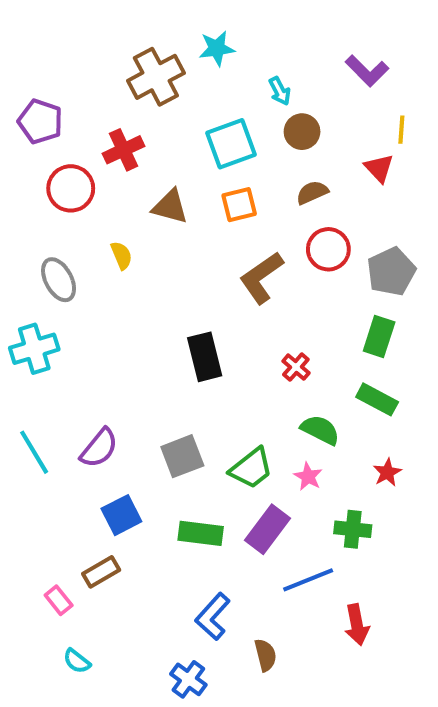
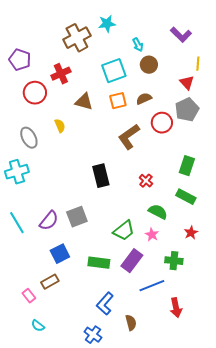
brown semicircle: (312, 192) -> (144, 99), moved
gray pentagon: (391, 272) -> (187, 110), moved
gray square: (182, 456) -> (77, 217), moved

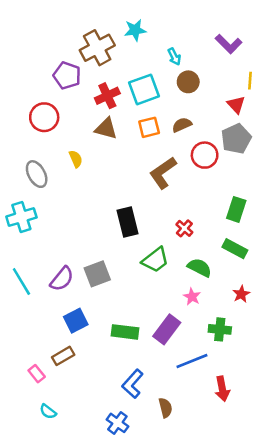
purple pentagon: (20, 60) -> (67, 76), moved
red cross: (61, 74) -> (107, 96), moved
green trapezoid: (124, 231) -> (155, 260), moved

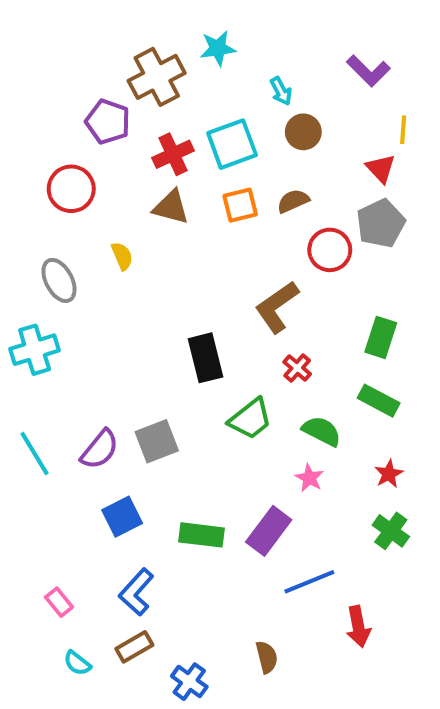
brown L-shape: (163, 173) -> (277, 307), moved
green cross: (220, 329) -> (391, 531), moved, turned 30
brown rectangle: (63, 356) -> (134, 647), moved
blue L-shape: (133, 384) -> (136, 592), moved

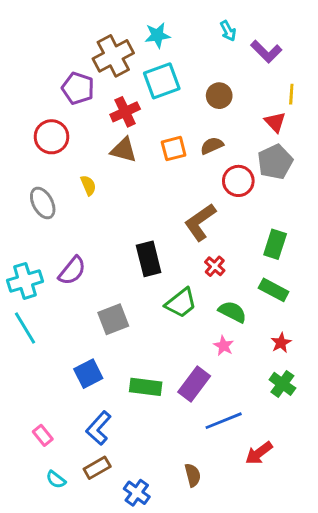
cyan arrow: (281, 91) -> (228, 31), moved
cyan square: (232, 144) -> (162, 81), moved
cyan cross: (35, 350) -> (25, 281), moved
purple semicircle: (100, 449) -> (72, 271), moved
red arrow: (358, 627) -> (259, 453), turned 64

